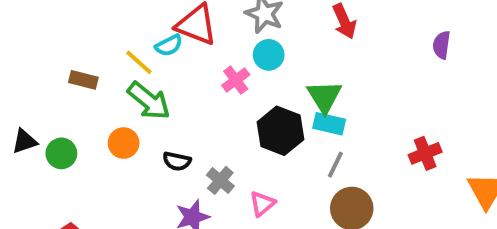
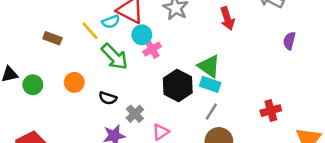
cyan circle: (269, 55) -> (142, 35), moved
green triangle: (324, 97) -> (209, 66), turned -30
green arrow: (149, 101) -> (114, 57), moved

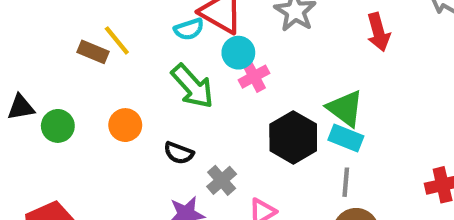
yellow line: (90, 31) -> (117, 40), moved
gray line: (211, 112) -> (346, 182), turned -30

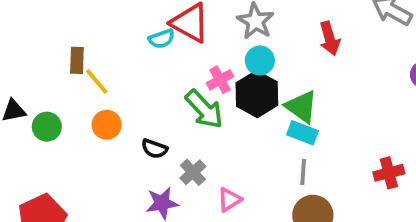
yellow line: (117, 40) -> (97, 82), moved
brown rectangle: (93, 52) -> (77, 60), turned 70
cyan circle: (238, 53) -> (260, 61), moved
green arrow: (192, 86) -> (204, 109), moved
black hexagon: (293, 137) -> (257, 94), moved

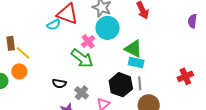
cyan circle: (260, 61) -> (108, 28), size x1.5
black hexagon: (257, 94) -> (121, 85), moved
orange circle: (107, 125) -> (19, 71), moved

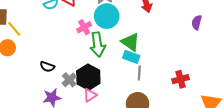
green arrow: (82, 58) -> (98, 45), moved, turned 35
gray line: (140, 83) -> (139, 73), moved
black hexagon: (121, 85) -> (88, 77), moved

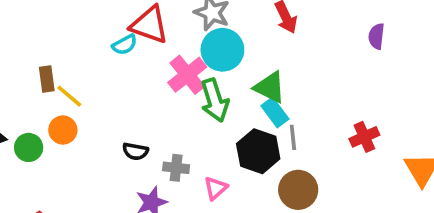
pink cross: (84, 27) -> (187, 75), size x1.5
cyan rectangle: (131, 57) -> (275, 112), turned 42
black hexagon: (88, 77) -> (258, 151), moved
gray cross: (69, 80) -> (176, 168), turned -32

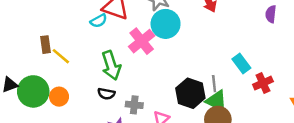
green triangle: (270, 87) -> (217, 101), moved
green arrow: (215, 100) -> (111, 65), moved
cyan rectangle: (275, 112) -> (241, 63), moved
orange circle: (63, 130) -> (59, 97), moved
green circle: (29, 147) -> (33, 91), size x1.6

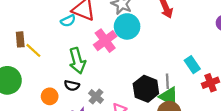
orange circle: (59, 97) -> (50, 96), moved
gray cross: (134, 105) -> (96, 97), turned 32

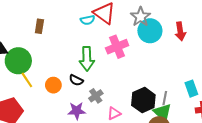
cyan circle: (127, 26) -> (150, 31), moved
yellow line: (33, 50) -> (27, 80), moved

